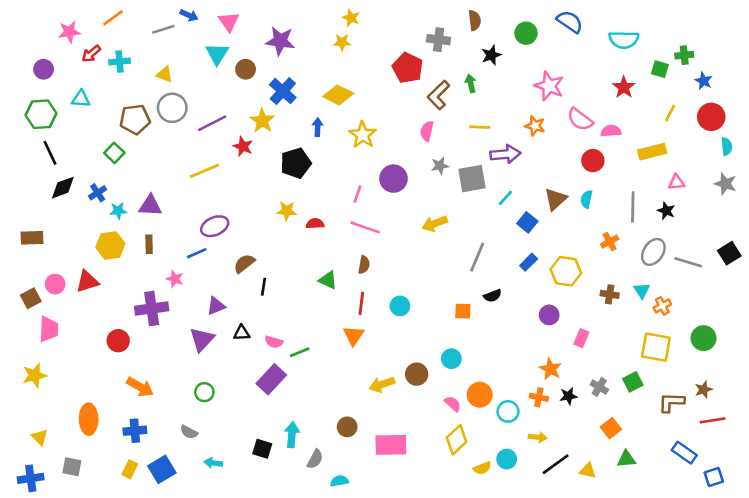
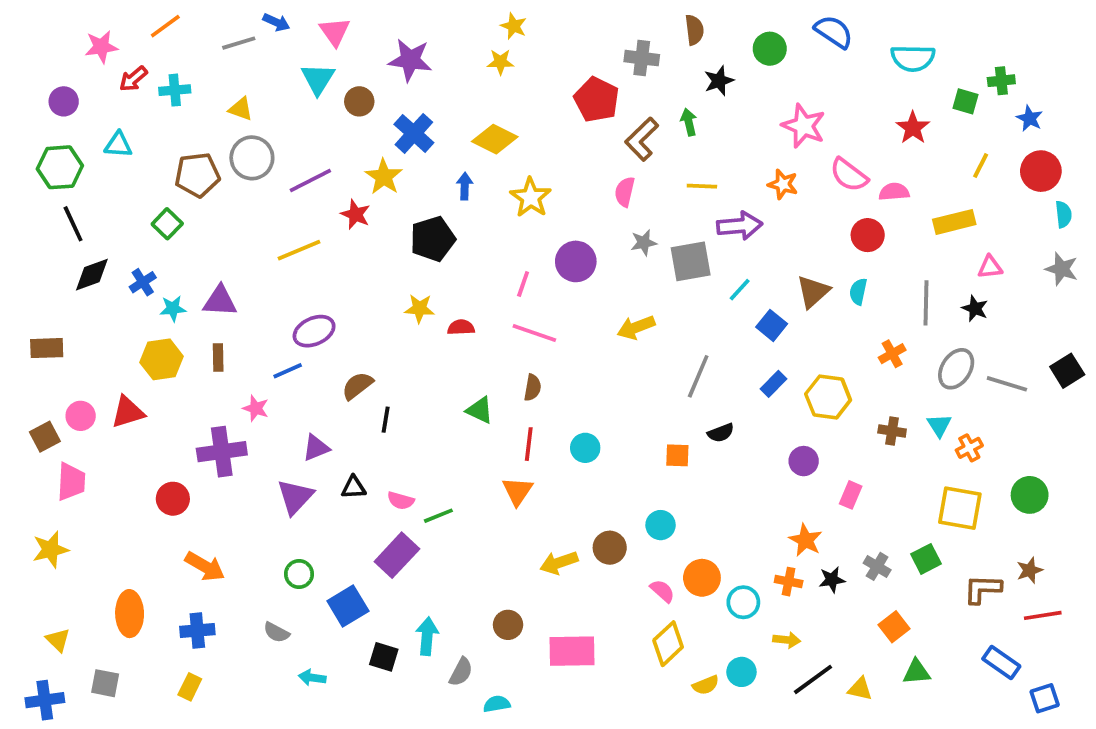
blue square: (162, 469) -> (348, 606), moved

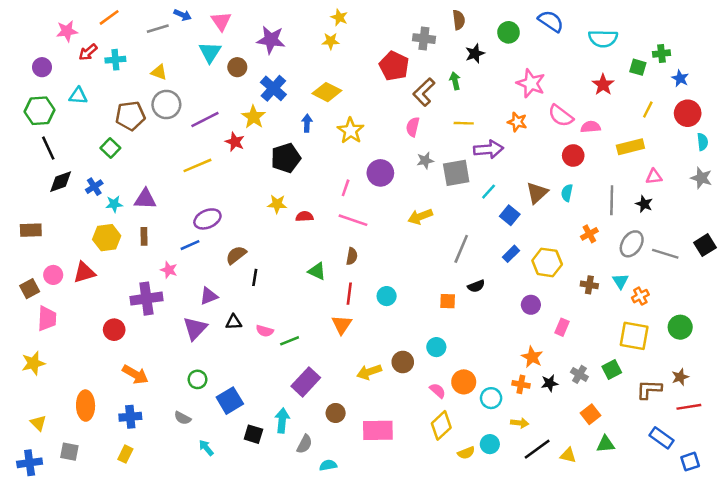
purple rectangle: (397, 555) -> (306, 382), moved
cyan arrow: (312, 678) -> (206, 448), turned 42

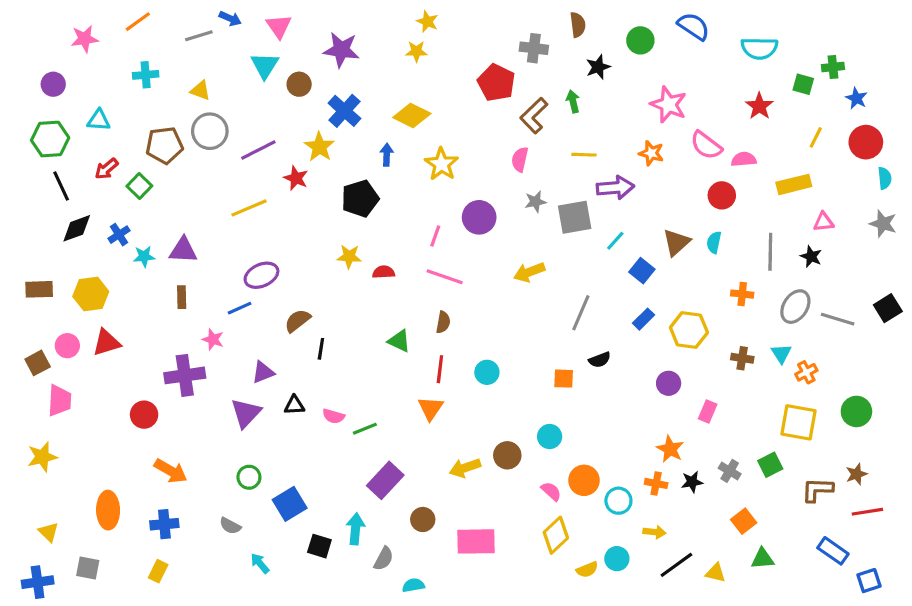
red arrow: (88, 52) -> (106, 169), moved
orange cross: (589, 234) -> (742, 294), turned 35
yellow hexagon: (107, 238) -> (91, 294), moved

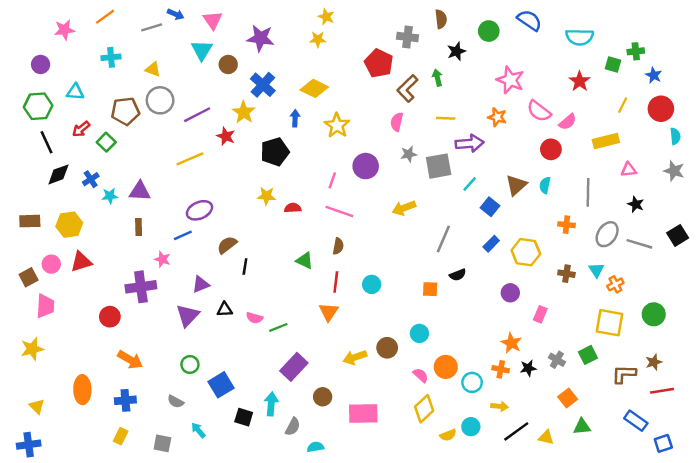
pink semicircle: (744, 159) -> (568, 122), turned 144
black star: (811, 256) -> (636, 204), moved
gray square: (88, 568) -> (162, 443), moved

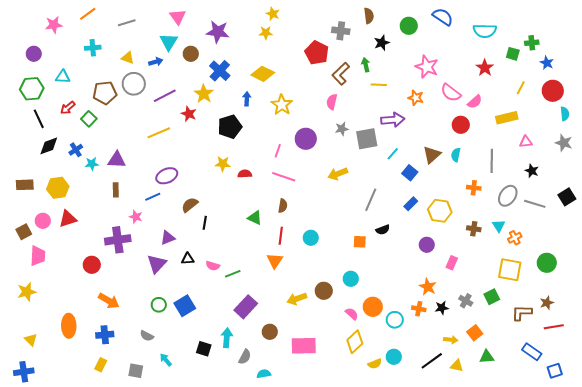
blue arrow: (176, 14) -> (156, 62), moved, turned -40
yellow line: (446, 118) -> (379, 85), moved
blue square: (221, 385) -> (185, 306), moved
yellow arrow: (500, 406) -> (451, 340), moved

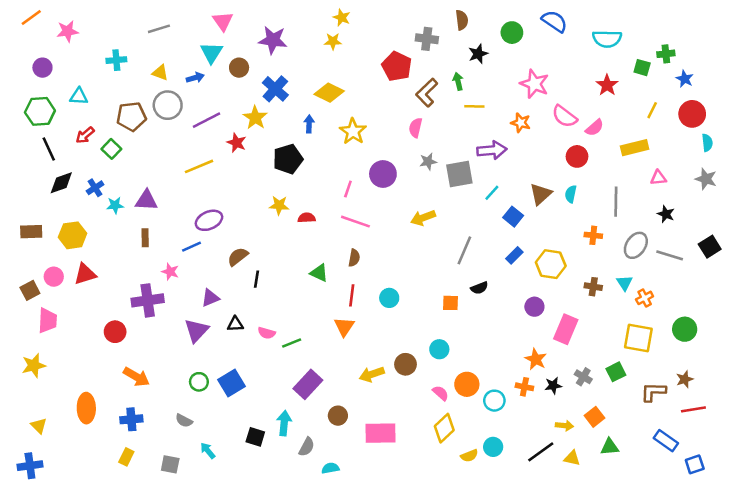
orange line: (88, 14) -> (31, 18), moved
pink rectangle: (452, 263) -> (566, 329), size x1.6

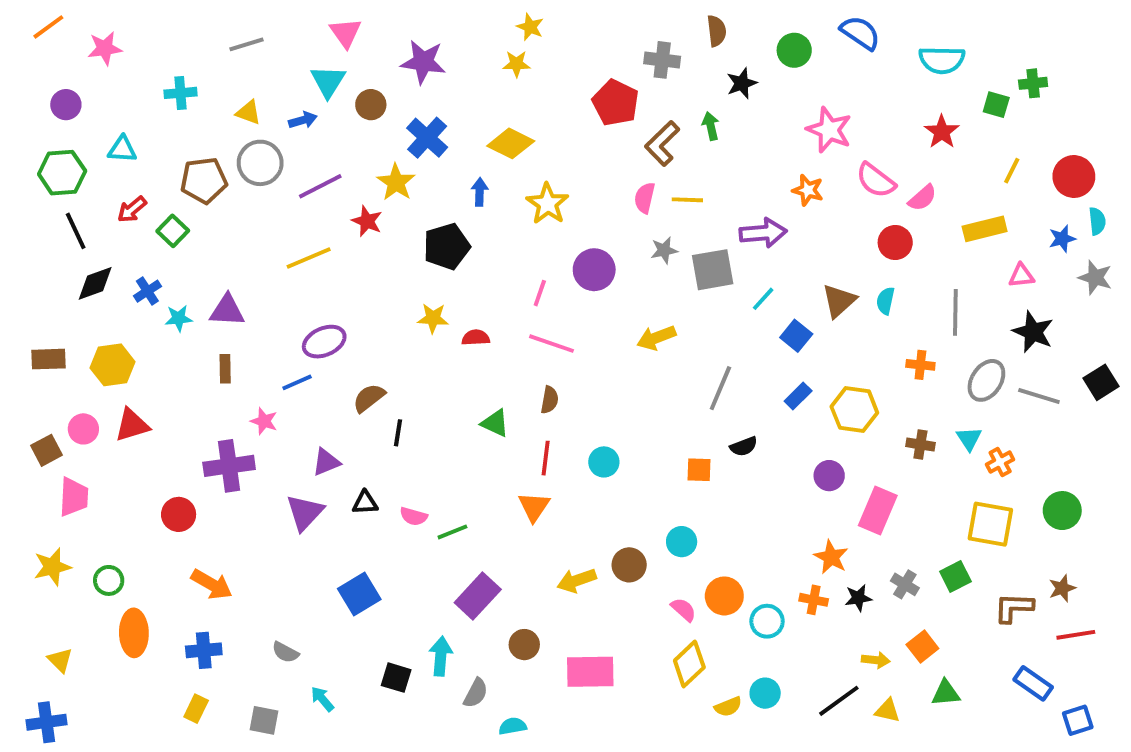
blue star: (685, 79) -> (1062, 239), moved, turned 30
yellow line: (474, 106) -> (687, 200), moved
black star: (666, 214) -> (1033, 332), size x1.5
green circle: (199, 382) -> (109, 580), moved

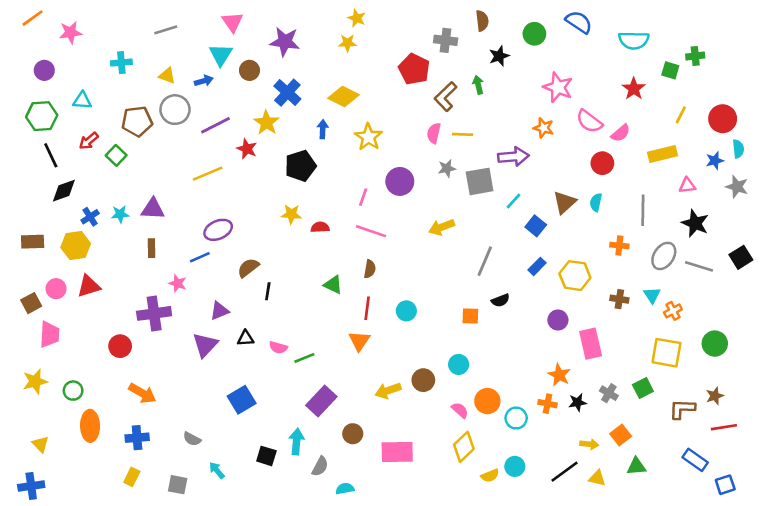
blue cross: (147, 291) -> (90, 217), moved
pink rectangle: (878, 511) -> (591, 344), turned -36

